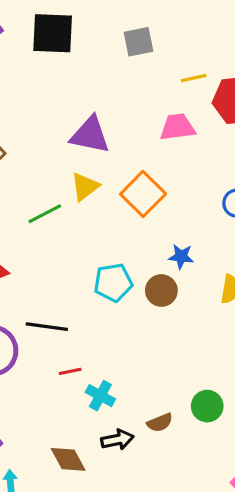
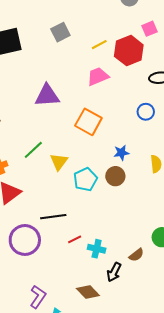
yellow triangle: (85, 187) -> (59, 162), moved
black arrow: (117, 440) -> (114, 272), turned 144

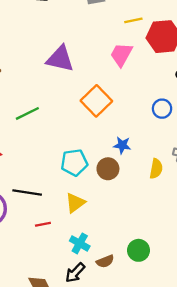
pink trapezoid: (98, 76) -> (121, 55), turned -55
yellow triangle: (59, 162) -> (75, 203), moved
cyan cross: (97, 249) -> (80, 243), moved

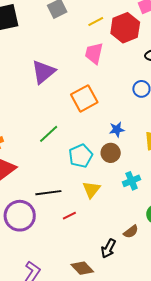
purple triangle: (60, 59) -> (43, 72), turned -36
orange square: (96, 101) -> (84, 98), turned 32
green line: (27, 113) -> (49, 134), moved
cyan cross: (80, 243) -> (132, 181), moved, turned -36

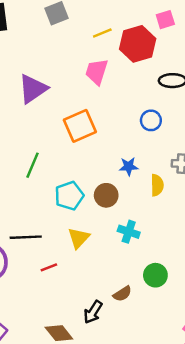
blue star: (117, 130) -> (129, 166), moved
green line: (49, 134) -> (32, 165), turned -30
cyan cross: (132, 181) -> (129, 232), turned 36

